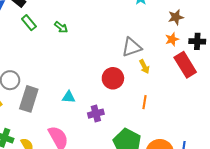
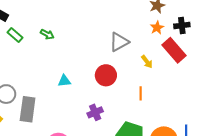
yellow arrow: (144, 67) -> (147, 62), moved
cyan triangle: (69, 97) -> (64, 81), moved

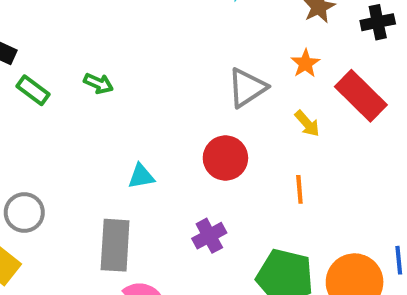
black cross: (182, 25) -> (378, 22), moved
orange star: (157, 28) -> (305, 63), moved
gray rectangle: (28, 109) -> (115, 245), moved

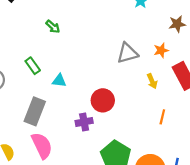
green rectangle: (33, 90) -> (33, 66), moved
red circle: (225, 158) -> (103, 100), moved
orange line: (299, 189) -> (162, 117), moved

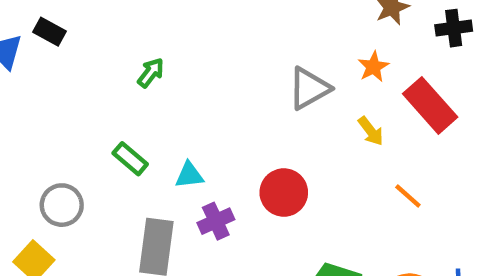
green arrow: (53, 27) -> (151, 73), turned -80
orange line: (162, 117) -> (408, 196), turned -48
purple cross: (84, 122) -> (216, 221), moved

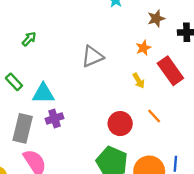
gray triangle: (309, 88) -> (92, 56), moved
cyan triangle: (189, 175) -> (43, 93), size x1.5
red circle: (284, 193) -> (120, 124), moved

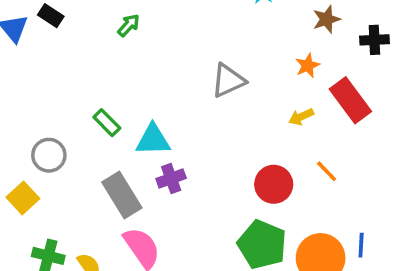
green arrow: (29, 39) -> (129, 25), moved
yellow arrow: (139, 81) -> (301, 117), turned 98
gray rectangle: (23, 128) -> (122, 195), turned -44

